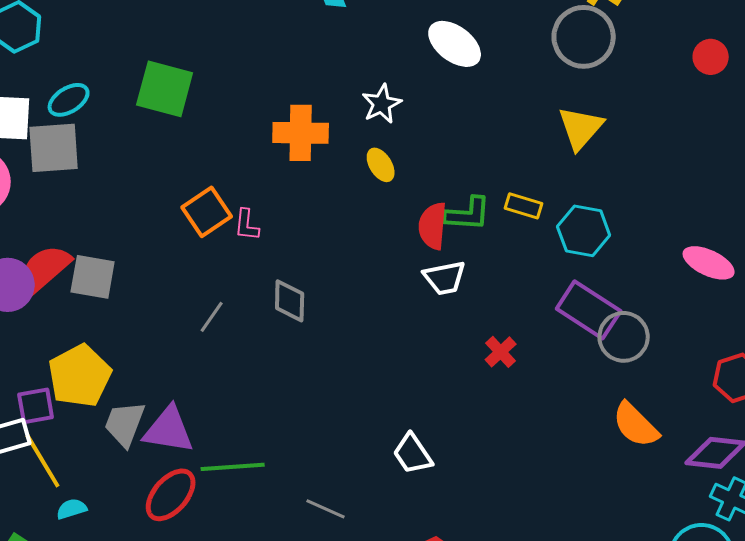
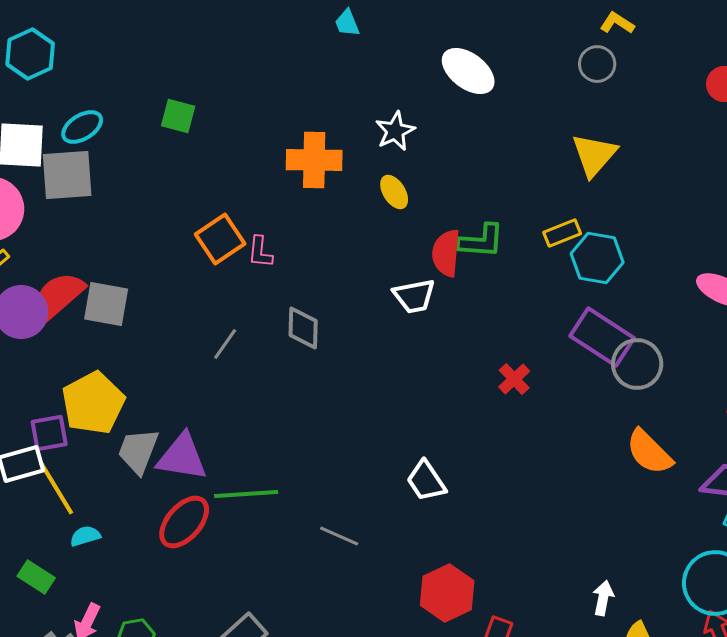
gray circle: (584, 37) -> (597, 64), size x0.6
green square: (165, 89) -> (178, 116), size x0.6
yellow rectangle: (524, 206) -> (562, 233), moved, turned -39
white trapezoid: (445, 278) -> (414, 296), moved

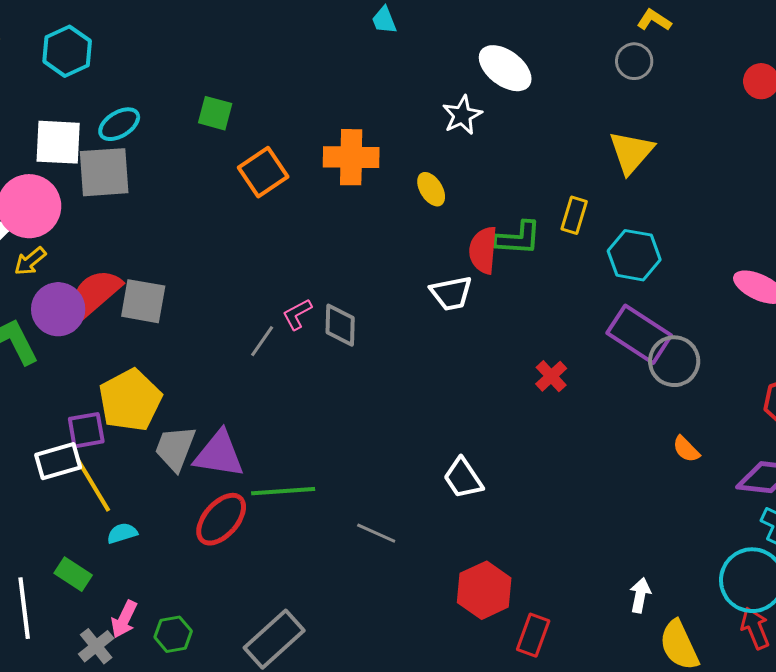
white star: (395, 131) -> (462, 115), moved
yellow rectangle: (562, 233) -> (574, 215), moved, turned -51
orange square: (220, 239) -> (263, 172), moved
pink L-shape: (260, 252) -> (297, 314), moved, turned 56
orange semicircle: (649, 452) -> (686, 449), size x0.6

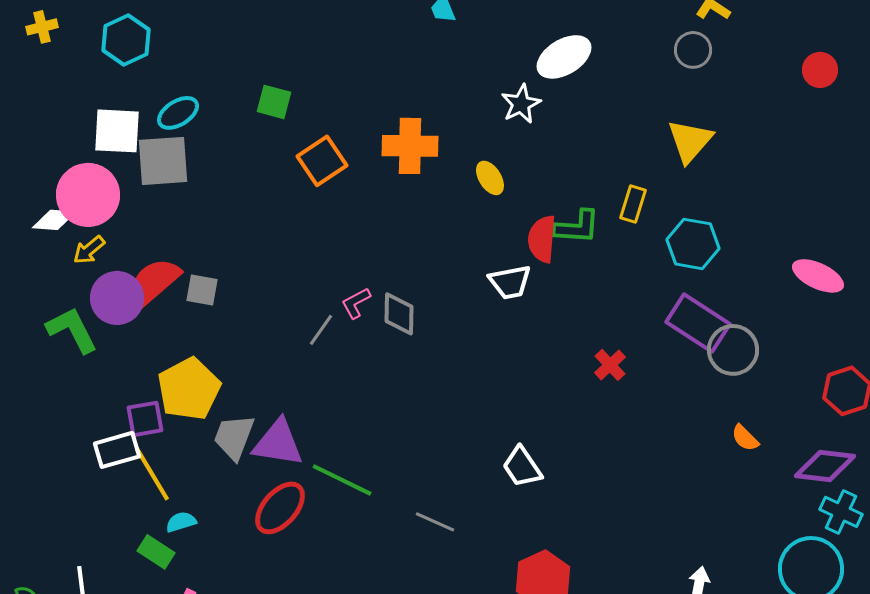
white ellipse: (505, 68) -> (564, 57), turned -68
gray square: (143, 301) -> (202, 290), size x0.7
green line: (283, 491) -> (342, 480), turned 30
green rectangle: (73, 574) -> (156, 552), moved

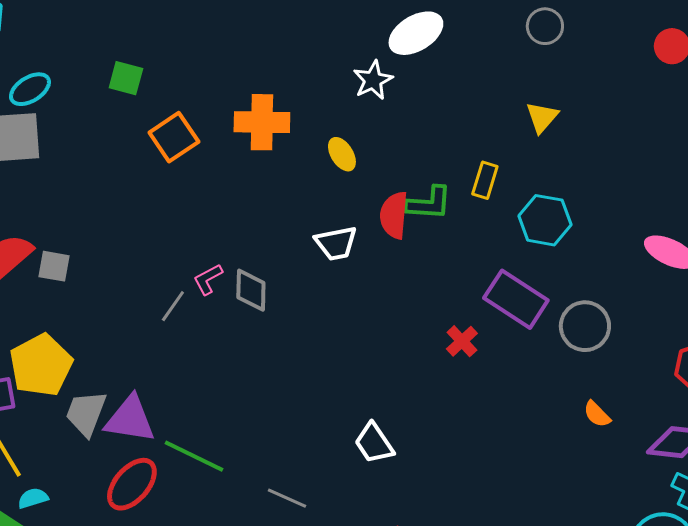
yellow triangle: (690, 141) -> (542, 117), size x0.7
white trapezoid: (510, 282) -> (336, 243), moved
purple rectangle: (698, 323) -> (516, 299), moved

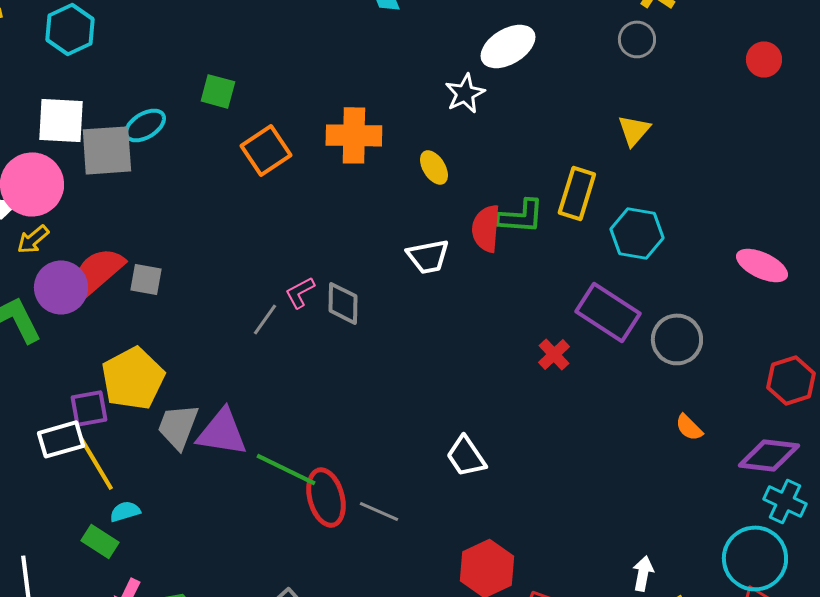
cyan ellipse: (30, 89) -> (145, 125), moved
yellow rectangle: (485, 180) -> (577, 193), size x1.4
red ellipse: (132, 484) -> (326, 497), moved, turned -56

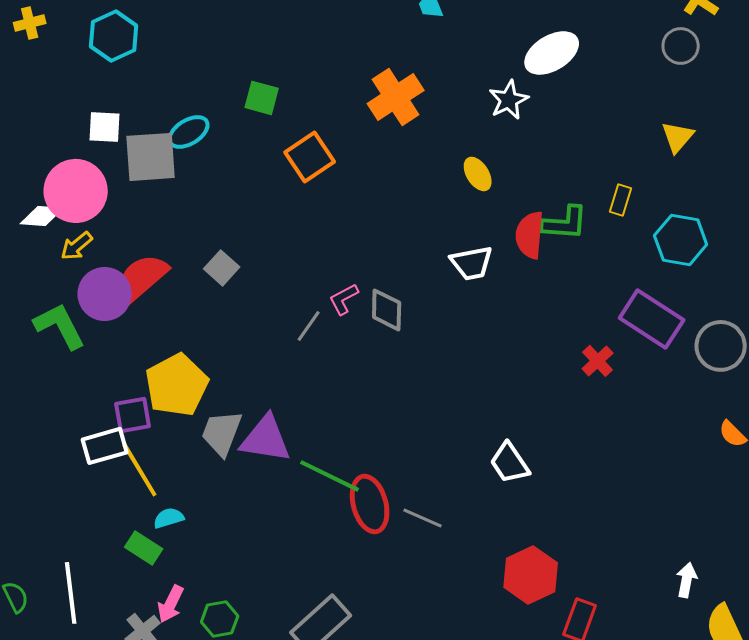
white square: (61, 120) -> (105, 127), size x0.7
orange cross: (354, 135) -> (396, 97), moved, turned -34
yellow rectangle: (577, 193) -> (621, 200), size x0.6
gray square: (146, 279) -> (222, 268), moved, turned 32

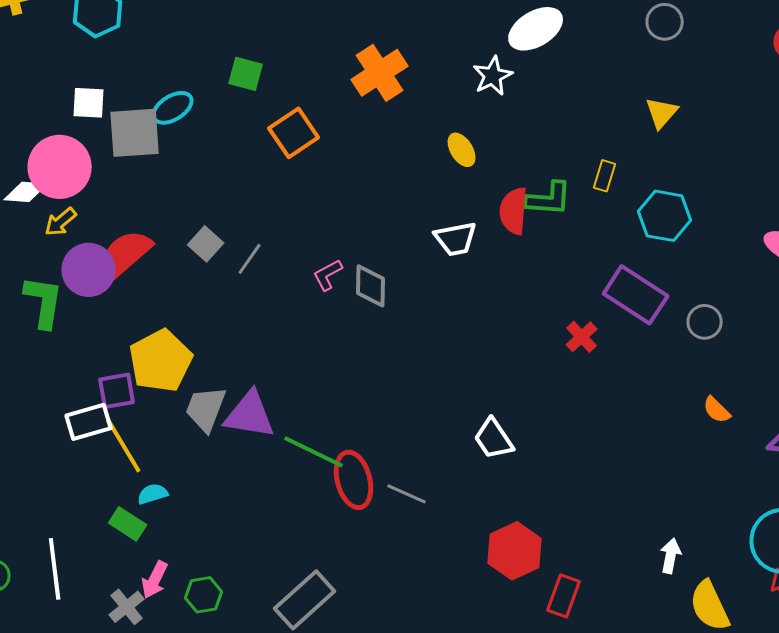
green L-shape: (60, 326) -> (44, 302), turned 36
gray line: (309, 326) -> (250, 259), moved
gray circle: (721, 346) -> (705, 322), size x0.7

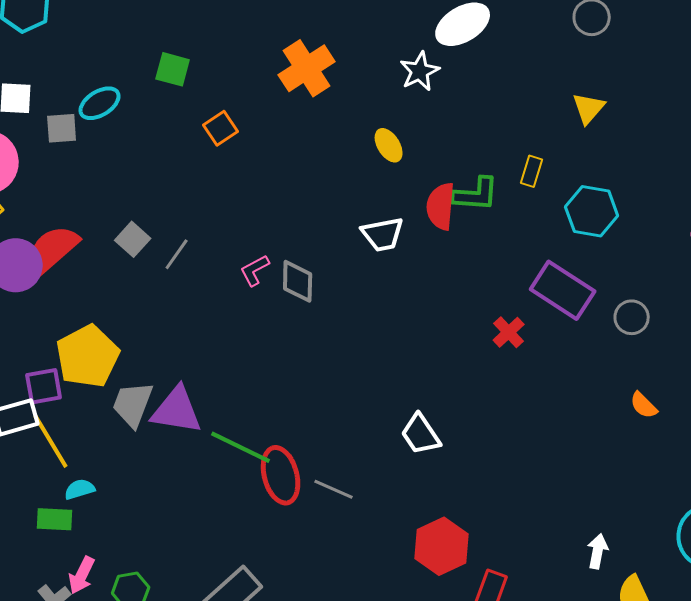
gray square: (135, 133) -> (62, 128), size x0.6
orange square: (294, 133) -> (221, 128), size x0.7
green rectangle: (128, 524) -> (55, 519), turned -30

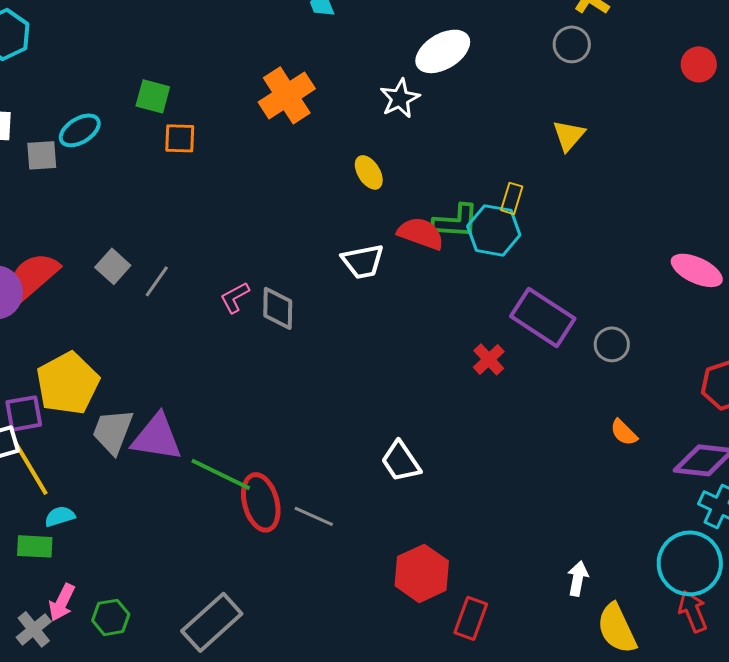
orange square: (221, 128) -> (180, 138), moved, turned 36
red semicircle: (441, 206) -> (421, 233), turned 105
cyan hexagon: (592, 211) -> (494, 230), moved

